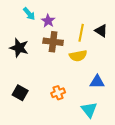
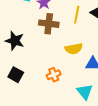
black star: (19, 48) -> (15, 41), moved
yellow semicircle: (78, 56) -> (74, 49), moved

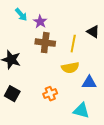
yellow line: (77, 15) -> (73, 44), moved
cyan triangle: (85, 92) -> (81, 111), turned -36

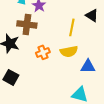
brown cross: (45, 43) -> (27, 24), moved
orange cross: (50, 94) -> (43, 52), moved

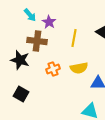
yellow line: (72, 27) -> (74, 38), moved

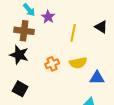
brown cross: (37, 41) -> (24, 31), moved

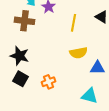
black star: (19, 55) -> (20, 56), moved
orange cross: (52, 64) -> (48, 82), moved

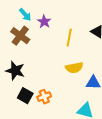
brown cross: (24, 21) -> (20, 36), turned 30
black square: (20, 79) -> (25, 96), moved

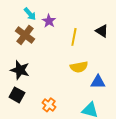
black square: (25, 96) -> (17, 95), moved
orange cross: (44, 97) -> (49, 105), moved, turned -32

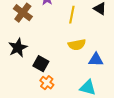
black star: (20, 70) -> (18, 48), turned 30
black square: (17, 95) -> (41, 64), moved

